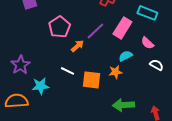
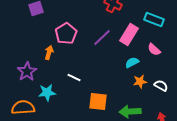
orange arrow: (77, 46) -> (49, 52), moved, turned -32
white semicircle: (156, 65) -> (161, 86), moved
orange star: (115, 72) -> (140, 82), moved
orange square: (91, 80) -> (98, 102), moved

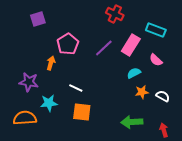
purple star: (27, 72) -> (29, 82), turned -30
orange square: (98, 102) -> (82, 112), moved

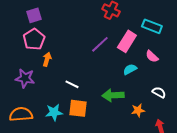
pink pentagon: (68, 44) -> (34, 39), moved
orange star: (142, 92) -> (138, 110), moved
cyan star: (49, 103) -> (54, 112), moved
green arrow: (132, 122) -> (113, 95), moved

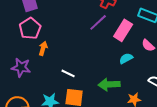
purple line: (100, 44) -> (98, 22), moved

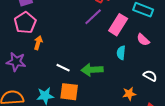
cyan semicircle: (126, 58) -> (121, 53), turned -56
green arrow: (109, 84) -> (92, 70), moved

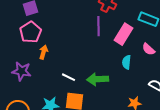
purple line: (93, 17) -> (98, 26), turned -48

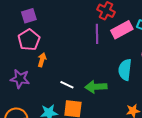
pink rectangle: (123, 34) -> (122, 30), moved, turned 30
cyan semicircle: (126, 62) -> (125, 70), size x1.5

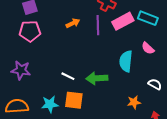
pink pentagon: (29, 40) -> (30, 31), turned 30
orange arrow: (42, 60) -> (73, 23), moved, turned 48

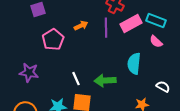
pink pentagon: (30, 31) -> (53, 40), moved, turned -30
pink semicircle: (148, 48) -> (156, 42), moved
white line: (68, 76) -> (76, 79), turned 40

